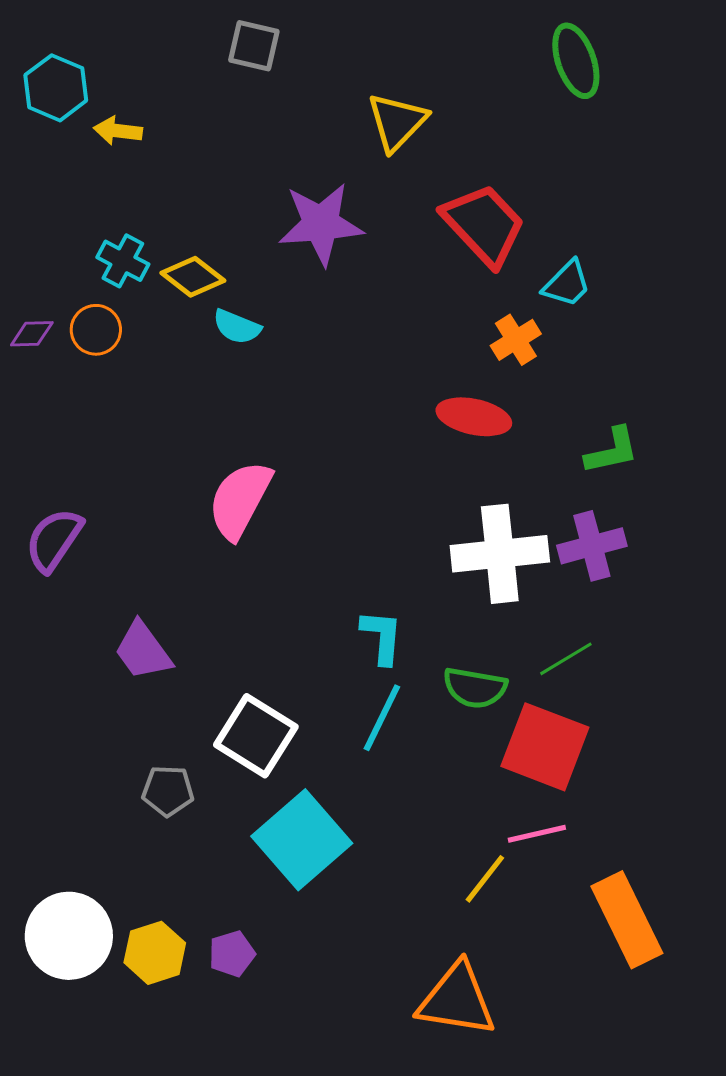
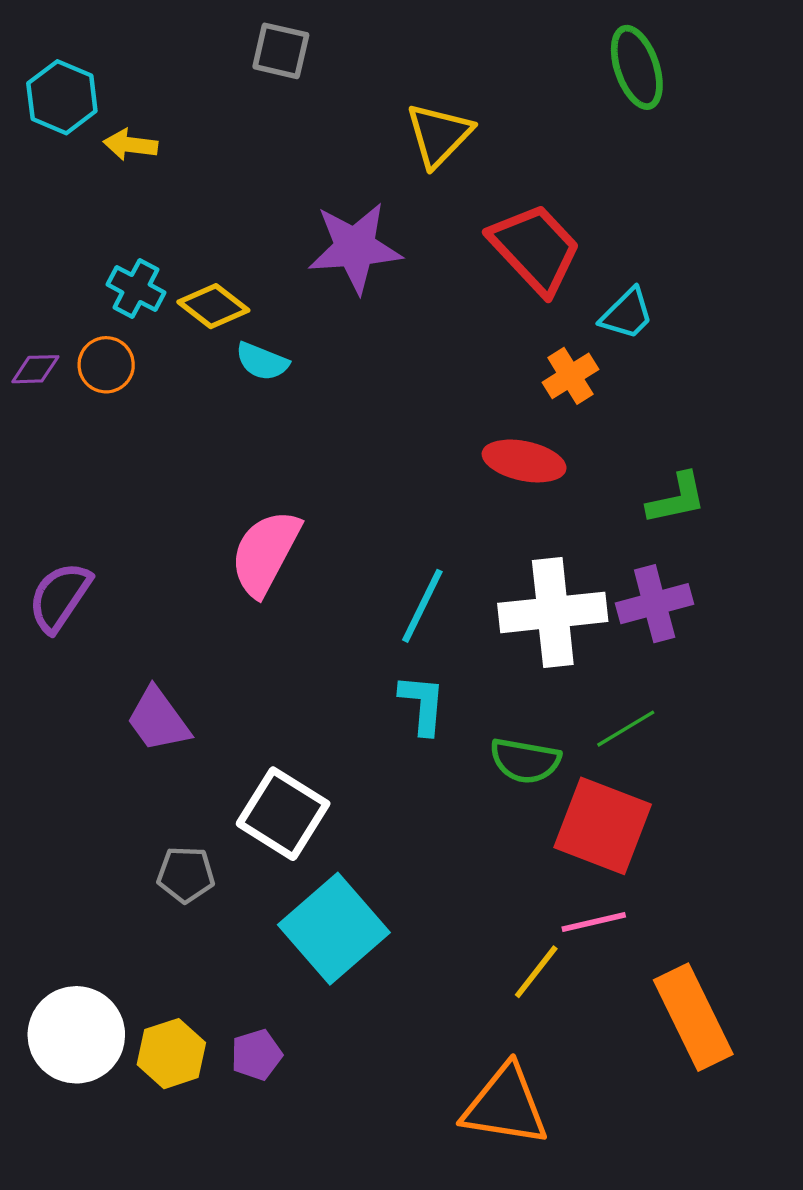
cyan line: (382, 718) -> (422, 606), moved

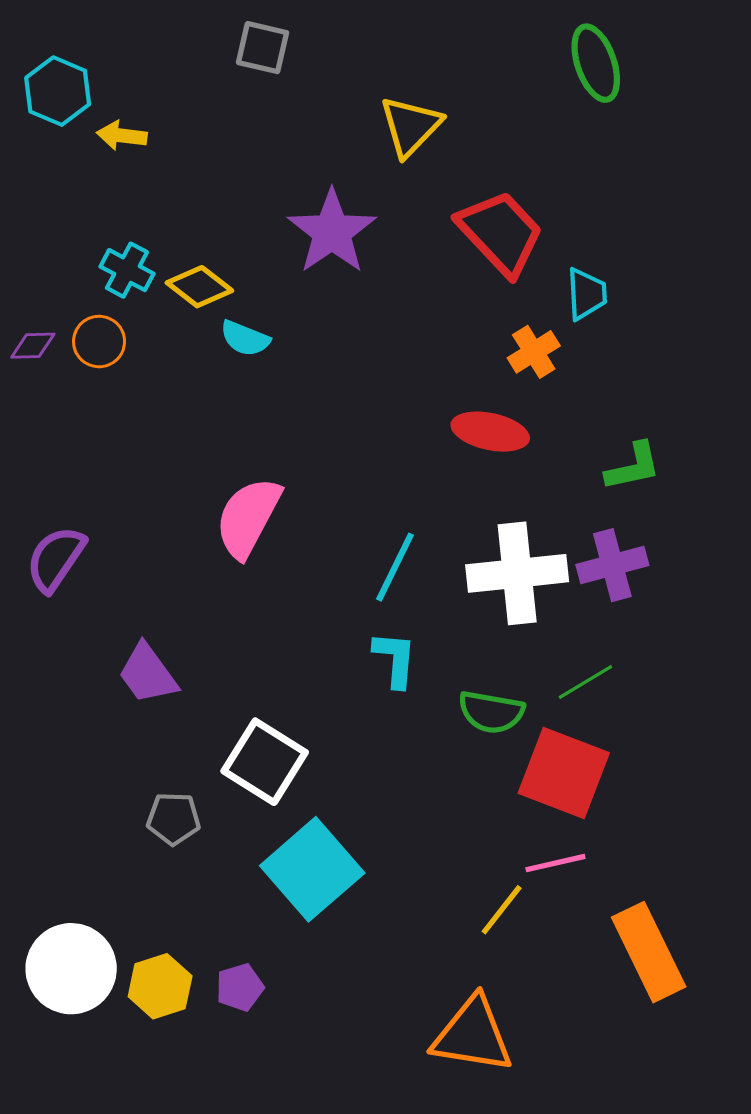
purple star: (355, 248) -> (332, 232), turned -30
cyan trapezoid: (627, 314) -> (586, 294), turned -48

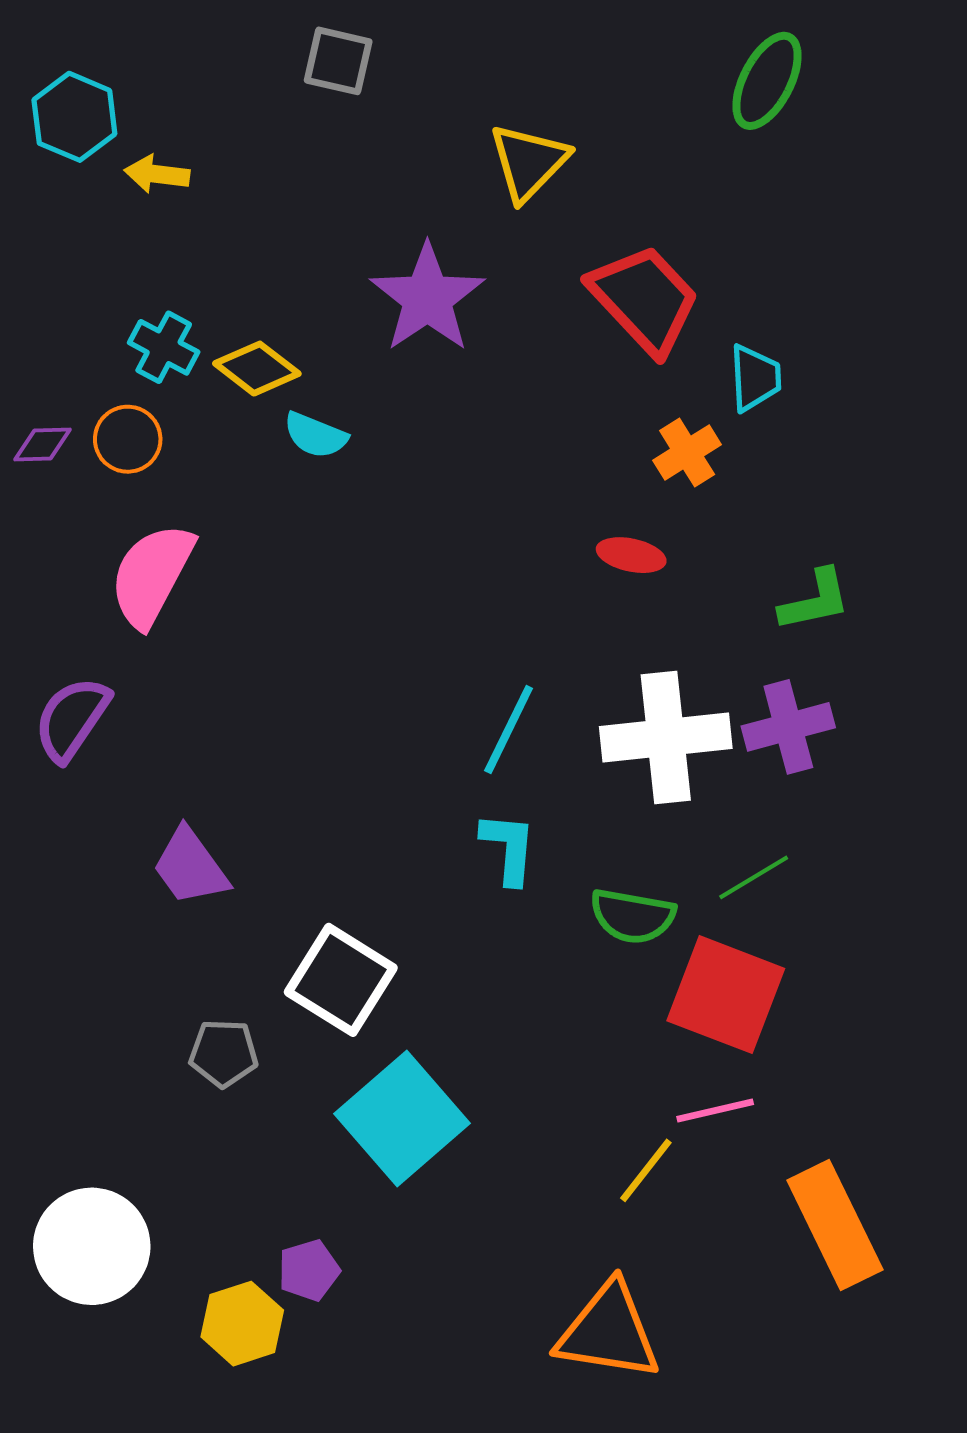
green ellipse: (596, 63) -> (767, 81), turned 46
red ellipse: (490, 432) -> (631, 555), size x0.7
pink semicircle: (248, 517) -> (152, 575), moved
yellow hexagon: (160, 986) -> (242, 1324), moved

